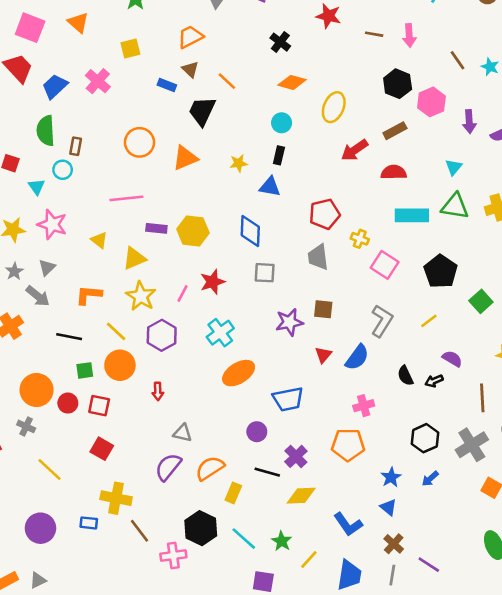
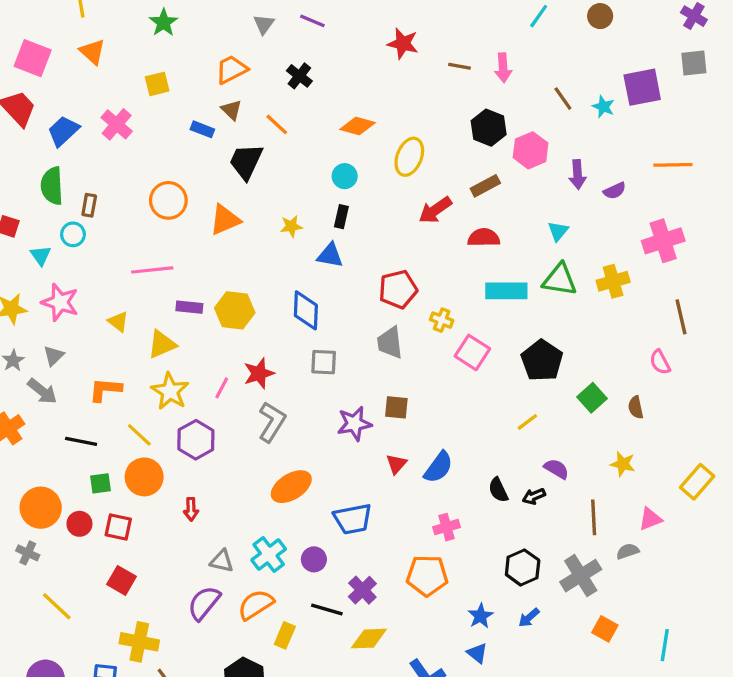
black cross: (280, 42) -> (299, 76), moved
gray L-shape: (382, 321) -> (272, 422), moved
cyan cross: (220, 333) -> (269, 555), moved

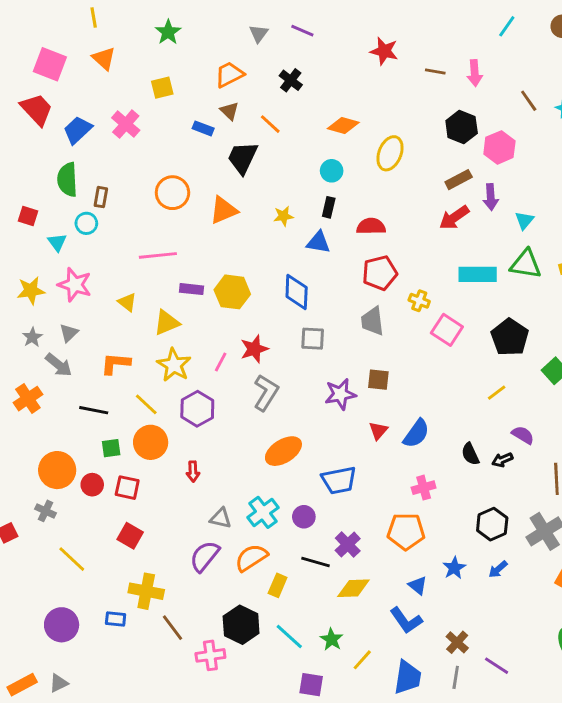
purple arrow: (577, 175) -> (491, 197), moved
red arrow: (435, 210) -> (454, 218), moved
red semicircle: (484, 238) -> (371, 226), moved
blue triangle: (477, 653) -> (418, 585), moved

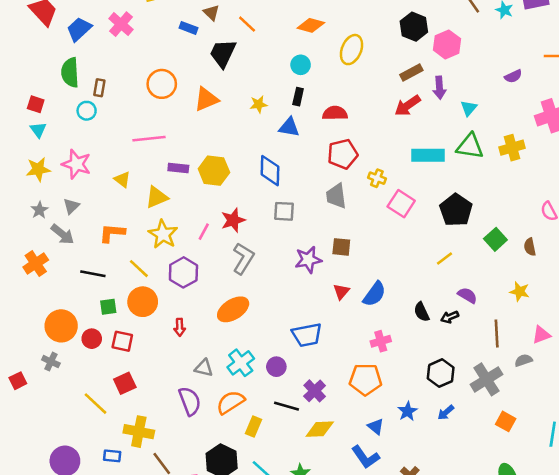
cyan triangle: (57, 242) -> (38, 130), moved
orange ellipse: (283, 451) -> (233, 309), moved
red square: (130, 536) -> (125, 383), turned 35
purple semicircle: (205, 556) -> (190, 401), turned 120
yellow line: (72, 559) -> (96, 404), moved

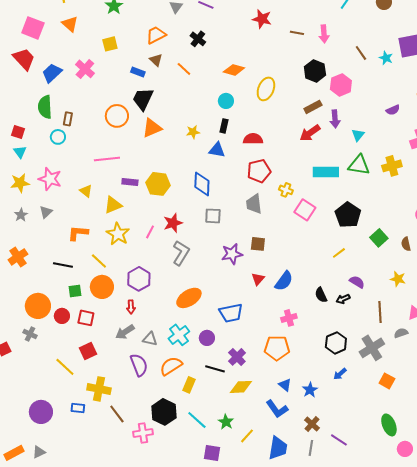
black trapezoid: (223, 53) -> (143, 99), moved
gray arrow: (62, 234) -> (125, 332), moved, turned 108
purple hexagon: (183, 272) -> (139, 279), moved
orange ellipse: (233, 309) -> (189, 298), moved
blue star: (408, 411) -> (310, 390), moved

